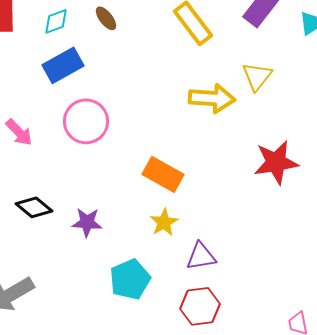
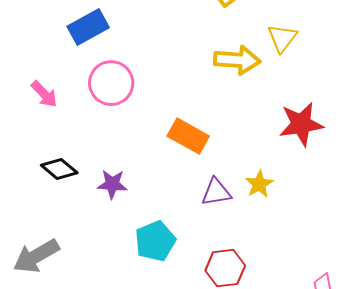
yellow star: (164, 222) -> (259, 184), moved
purple triangle: (201, 256) -> (216, 192), moved

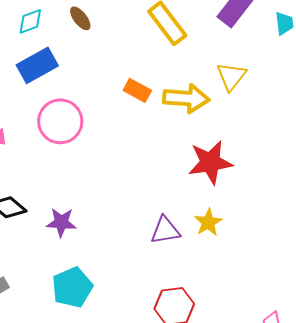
red star: (301, 124) -> (210, 162), moved
orange rectangle: (188, 136) -> (137, 90), moved, size x0.7
cyan pentagon: (155, 241) -> (72, 287), moved

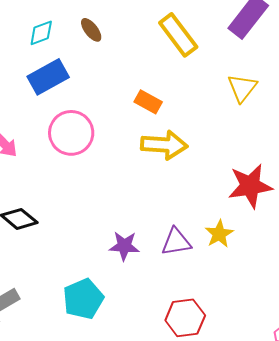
yellow arrow: (186, 98) -> (164, 145), moved
red star: (210, 162) -> (250, 186), moved
purple star: (61, 222) -> (124, 246), moved

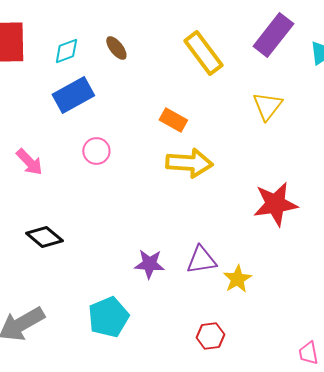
pink circle: (71, 133) -> (96, 151), size x0.6
yellow star: (219, 234) -> (237, 279), moved
red hexagon: (185, 318) -> (210, 336), size x0.7

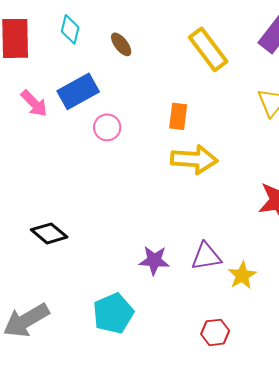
cyan diamond: (66, 51) -> (70, 29), moved, turned -56
orange rectangle: (173, 120) -> (178, 116), turned 68
pink circle: (96, 151) -> (107, 127), moved
pink arrow: (29, 162) -> (34, 103), moved

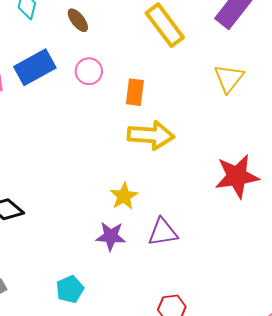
pink circle: (107, 127) -> (89, 71), moved
yellow star: (242, 275) -> (124, 196), moved
cyan pentagon: (113, 313) -> (70, 289), size x0.7

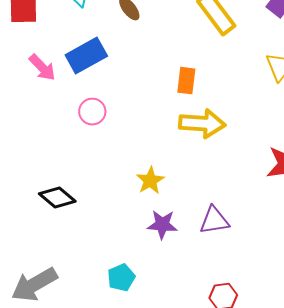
pink circle: (89, 71) -> (92, 112), moved
yellow star: (124, 196) -> (150, 181), moved

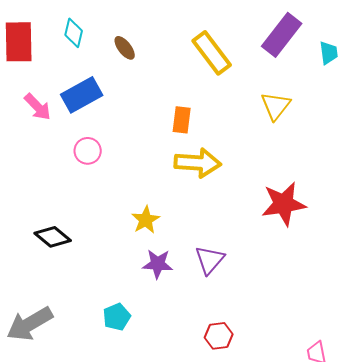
purple triangle: (214, 221) -> (210, 260), turned -40

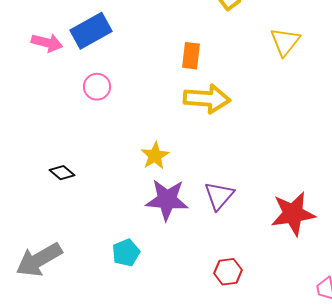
pink arrow: (38, 107) -> (47, 43), turned -32
red star: (284, 204) -> (293, 214), moved
black diamond: (53, 237) -> (62, 173), size x0.7
purple star: (158, 264) -> (167, 200), size x1.4

